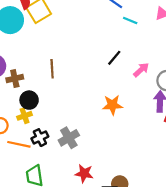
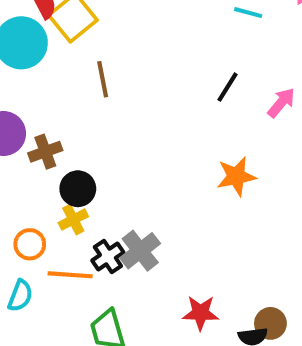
brown line: (52, 69) -> (103, 79), moved
gray cross: (69, 138) -> (140, 251), moved

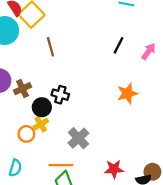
orange circle: (30, 244) -> (26, 134), moved
black cross: (108, 256) -> (60, 95), moved, turned -35
orange line: (70, 275) -> (61, 165), moved

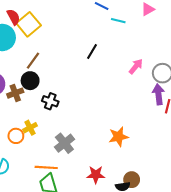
black line: (119, 45) -> (92, 52), moved
brown line: (50, 47) -> (33, 61), moved, turned 48
orange star: (127, 93) -> (118, 137), moved
black circle: (42, 107) -> (30, 81), moved

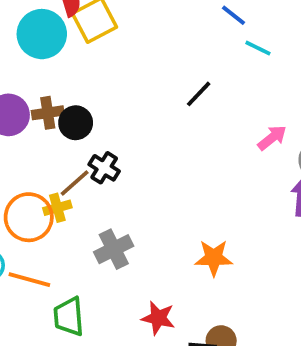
brown line: (33, 61) -> (75, 183), moved
brown cross: (15, 93) -> (48, 113), moved
orange circle: (16, 136) -> (29, 217), size x1.6
orange line: (46, 167) -> (29, 280), moved

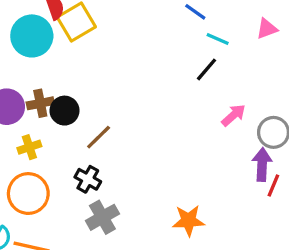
black line: (199, 94) -> (206, 69), moved
black cross: (104, 168) -> (88, 179), moved
brown line: (75, 183) -> (99, 137), moved
yellow cross: (57, 208) -> (29, 147), moved

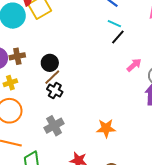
cyan line: (218, 39) -> (114, 24), moved
black circle: (65, 111) -> (50, 63), moved
black cross: (88, 179) -> (55, 91), moved

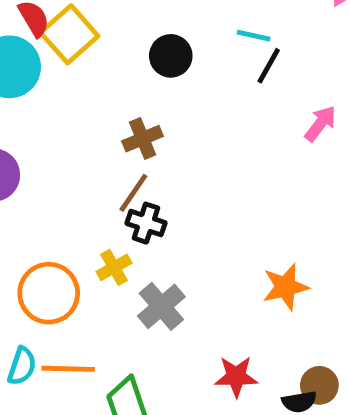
brown cross: (17, 56) -> (143, 139), moved
black circle: (50, 63) -> (171, 56), moved
yellow cross: (10, 83) -> (114, 267), moved

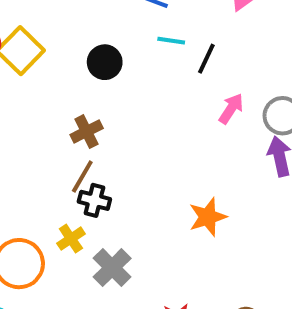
black line: (269, 66) -> (206, 59), moved
orange star: (285, 287) -> (208, 217), moved

